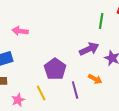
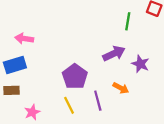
pink arrow: (20, 31) -> (24, 39), moved
yellow line: (41, 93) -> (69, 105), moved

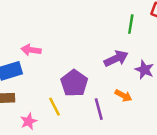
pink arrow: (24, 39) -> (31, 50), moved
yellow line: (69, 105) -> (54, 107), moved

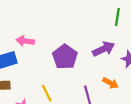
purple pentagon: (74, 83) -> (65, 57), moved

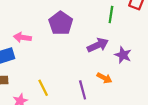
purple pentagon: (65, 57) -> (61, 23), moved

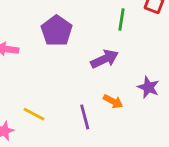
purple star: (123, 55) -> (148, 87), moved
yellow line: (43, 88) -> (34, 114), turned -35

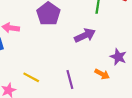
orange arrow: (113, 101) -> (102, 74), moved

